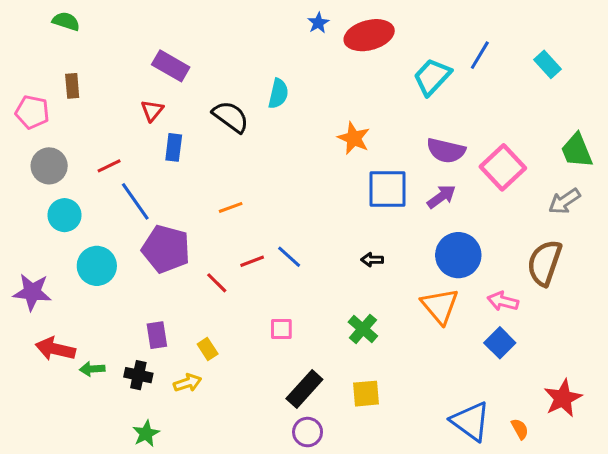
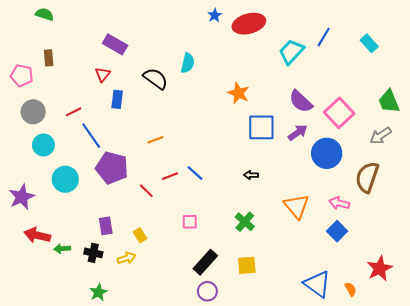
purple semicircle: (446, 151) -> (301, 101), turned 30
blue circle: (458, 255) -> (327, 153), moved
purple star: (32, 292) -> (22, 197), turned -30

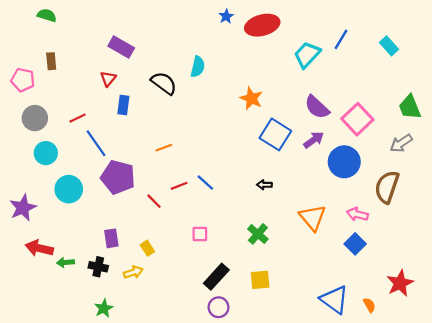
blue square: (261, 127) -> (275, 134), turned 32

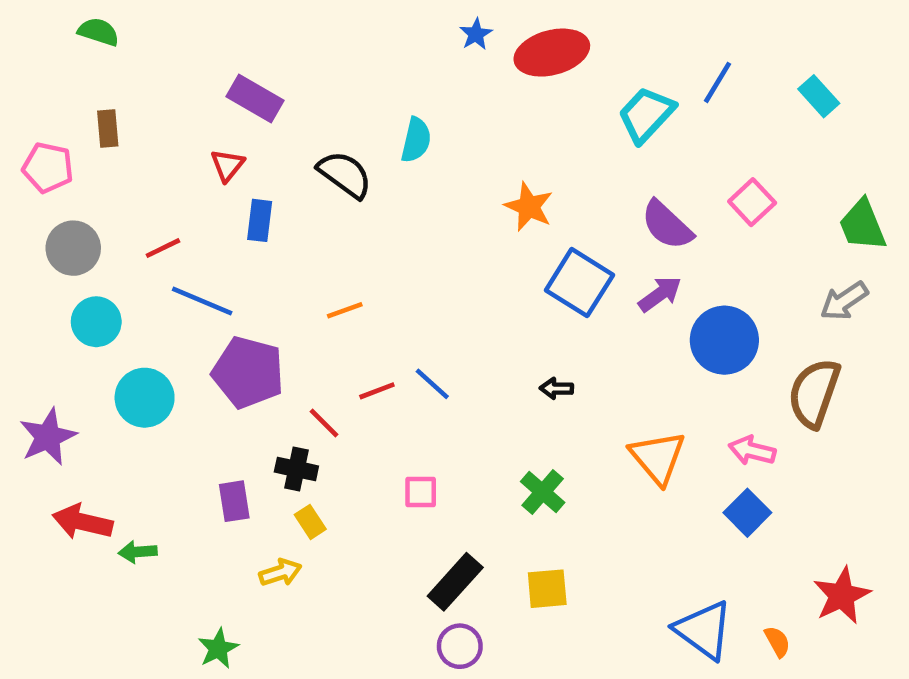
pink square: (357, 119) -> (752, 202), moved, size x0.7
blue line: (96, 143) -> (202, 301), turned -32
black cross: (98, 267) -> (296, 469), moved

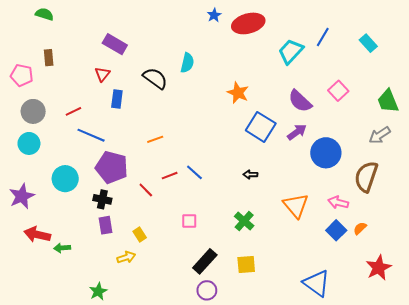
cyan circle: (96, 322) -> (29, 143), moved
black cross: (296, 469) -> (102, 199), moved
orange semicircle: (777, 642) -> (360, 228), moved, turned -104

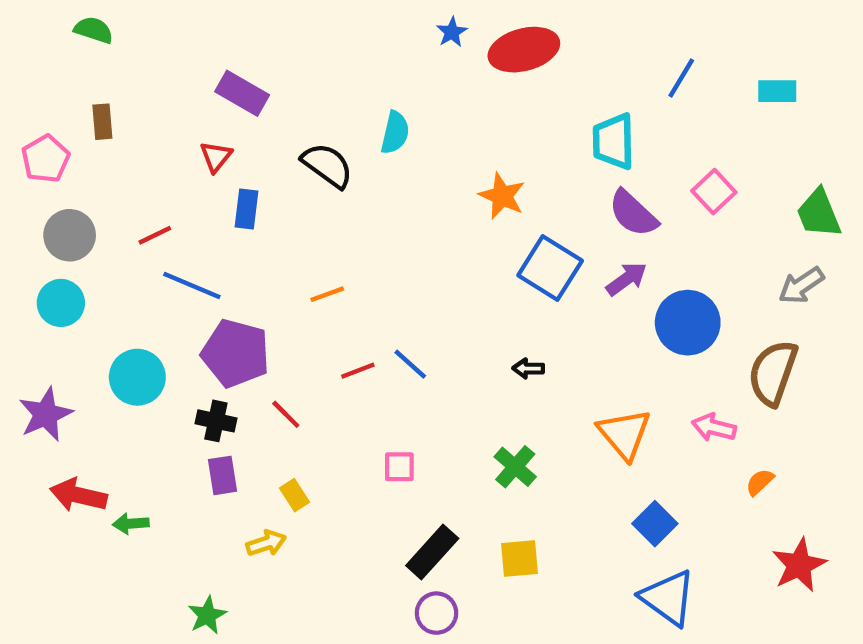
cyan rectangle: (368, 43) -> (777, 91), turned -48
cyan trapezoid: (291, 51) -> (613, 141), moved, turned -44
pink pentagon: (22, 75) -> (46, 159), turned 30
red line: (146, 190) -> (286, 414), moved
blue square: (336, 230) -> (655, 524), moved

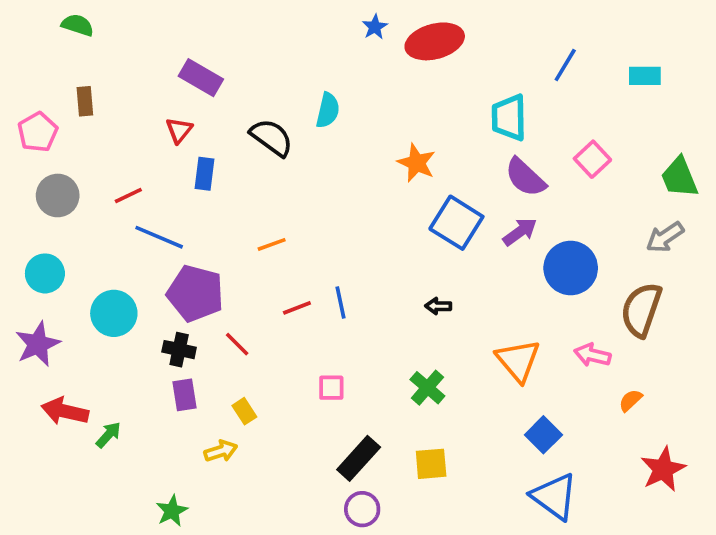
cyan circle: (61, 303) -> (45, 273), moved
blue line: (410, 364) -> (340, 302), turned 36
green arrow: (131, 524) -> (108, 435), turned 136

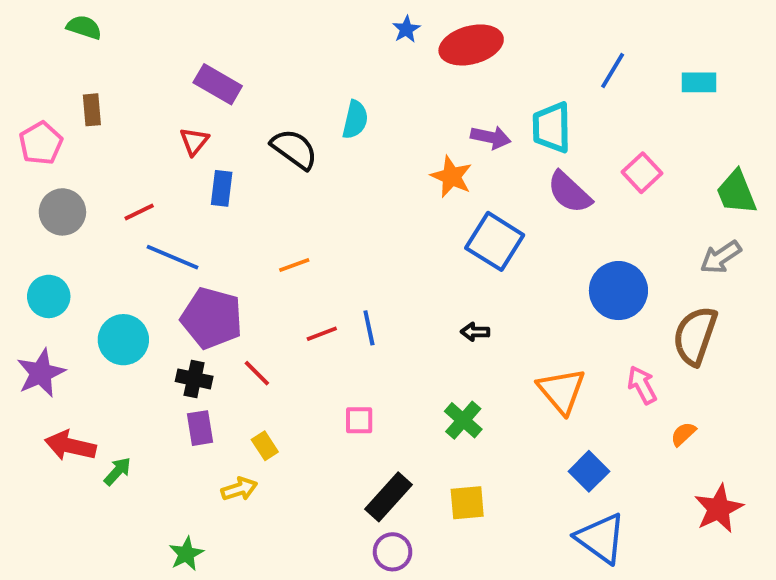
purple arrow: (520, 232) -> (491, 137), moved, turned 48
pink arrow: (592, 355) -> (642, 385), turned 48

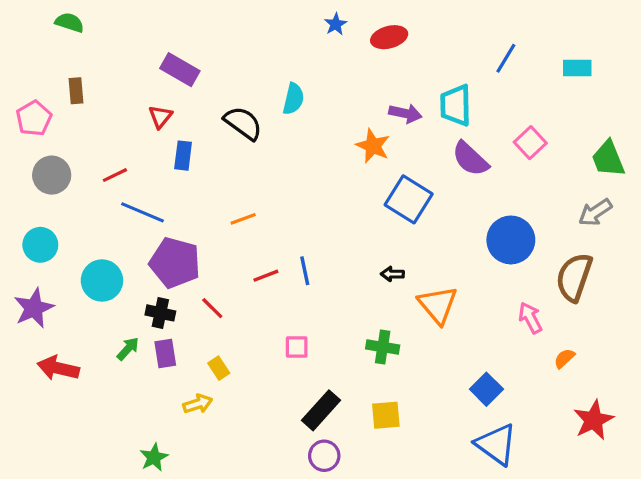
red ellipse: (471, 45) -> (389, 37), size x0.7
orange triangle: (561, 391) -> (438, 305), moved
green cross: (463, 420) -> (383, 347), turned -32
green arrow: (117, 471) -> (128, 349), moved

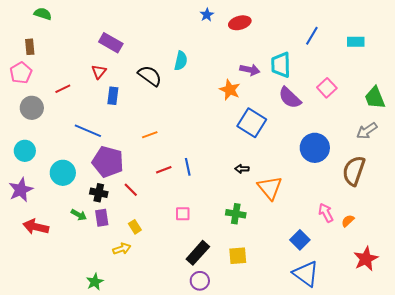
brown rectangle: (76, 91) -> (30, 47), moved
red line: (115, 175) -> (63, 89), moved
pink arrow: (530, 318) -> (326, 213), moved
green arrow: (128, 349) -> (79, 215), turned 77

